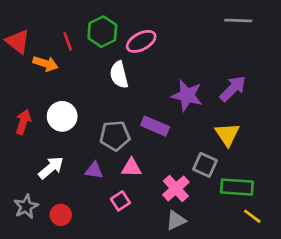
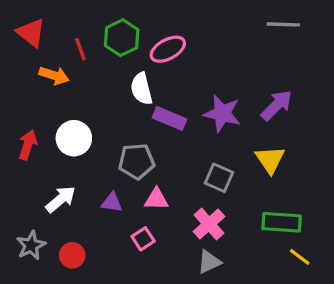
red triangle: (18, 41) -> (31, 33), moved
purple rectangle: (155, 126) -> (169, 118), moved
gray square: (205, 165) -> (219, 178), moved

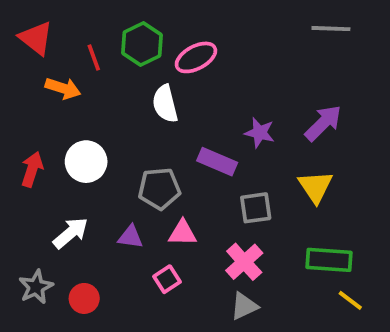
purple star: (222, 113) -> (260, 133), size x0.7
purple rectangle: (169, 118) -> (217, 162), moved
gray square: (219, 178) -> (256, 208), turned -32

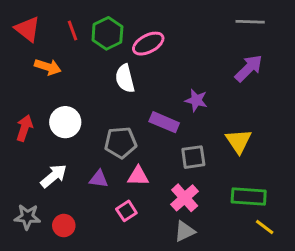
red line: (94, 57) -> (73, 30), moved
purple arrow: (323, 123) -> (249, 68), moved
gray star: (36, 287) -> (27, 217), turned 30

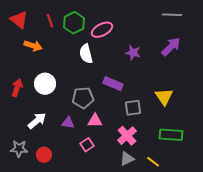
purple star: (196, 100) -> (133, 53), moved
yellow line: (265, 227) -> (153, 162), moved

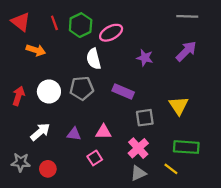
gray pentagon: (83, 98) -> (82, 88), moved
yellow line: (153, 162) -> (171, 169), moved

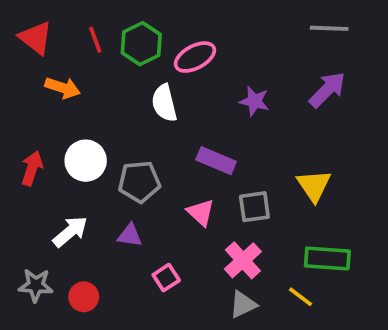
gray pentagon: (82, 88) -> (139, 182), moved
pink triangle: (103, 132) -> (201, 212), moved, turned 42

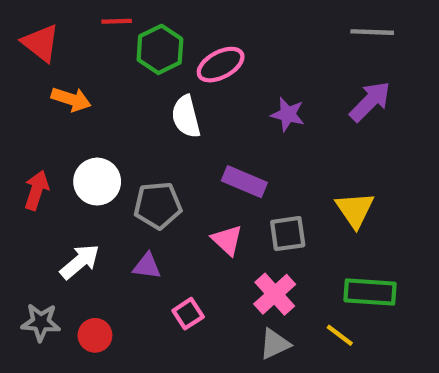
red line: (95, 40) -> (117, 21), moved, turned -72

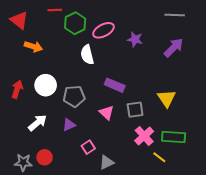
purple star: (288, 114) -> (135, 39), moved
purple triangle: (147, 266) -> (69, 125), turned -32
pink cross: (275, 294) -> (144, 136), moved
gray star: (41, 322) -> (23, 162), moved
gray triangle: (275, 344) -> (107, 162), moved

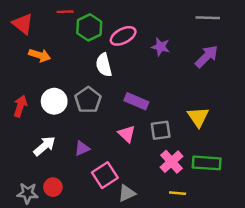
gray pentagon: (74, 96) -> (88, 100), moved, turned -30
pink square: (88, 147) -> (105, 175), size x1.5
yellow line: (159, 157) -> (178, 193), moved, turned -32

